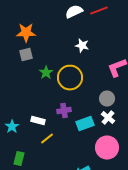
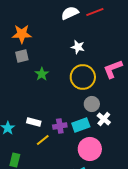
yellow circle: (70, 78) -> (83, 77), moved
gray circle: (107, 99) -> (92, 104), moved
purple cross: (64, 111) -> (60, 126), moved
pink circle: (107, 148) -> (90, 149), moved

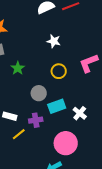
yellow circle: (83, 77) -> (59, 71), size x0.6
gray circle: (92, 104) -> (39, 93), moved
cyan rectangle: (81, 125) -> (57, 106), moved

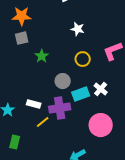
white cross: (80, 113) -> (101, 89), moved
purple cross: (36, 120) -> (60, 108), size x1.5
pink circle: (66, 143) -> (101, 125), moved

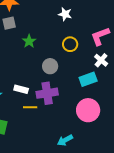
white cross: (101, 89) -> (101, 60), moved
cyan rectangle: (81, 94) -> (88, 79), moved
yellow line: (43, 122) -> (30, 107), turned 40

